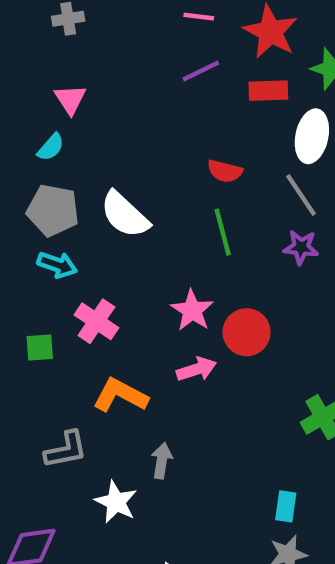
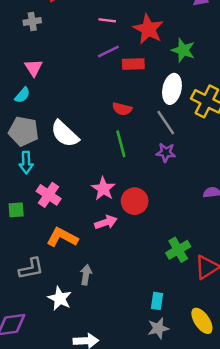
red rectangle: (268, 91) -> (133, 64), moved
cyan arrow: (57, 265) -> (26, 162), turned 70

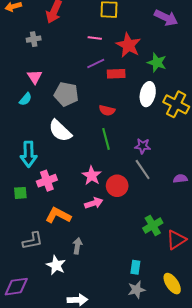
gray line: (166, 123) -> (143, 169), moved
gray pentagon: (24, 131) -> (66, 94), moved
cyan arrow: (26, 162) -> (29, 154), size x1.4
pink cross: (49, 195) -> (47, 181), turned 36

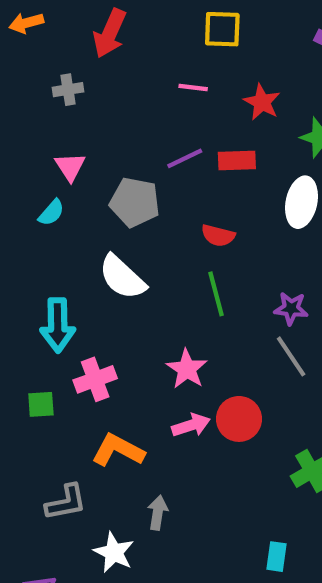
red star: (128, 45) -> (262, 102), size x0.7
purple line: (96, 64) -> (185, 158), moved
red circle: (117, 186) -> (239, 419), moved

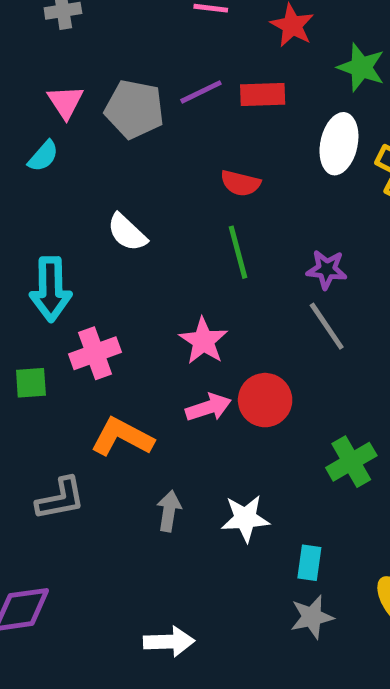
gray pentagon: (135, 202) -> (134, 109), moved
white semicircle: (122, 277) -> (127, 232), size x0.7
white star: (114, 552) -> (245, 518), moved, turned -30

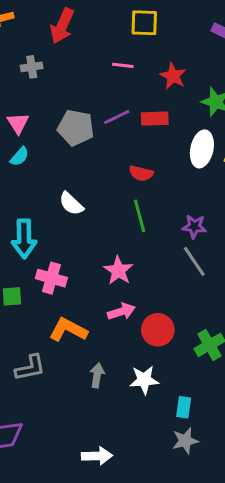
pink triangle: (65, 102) -> (18, 123), moved
pink cross: (95, 353) -> (51, 278), turned 36
red circle: (265, 400) -> (158, 330), moved

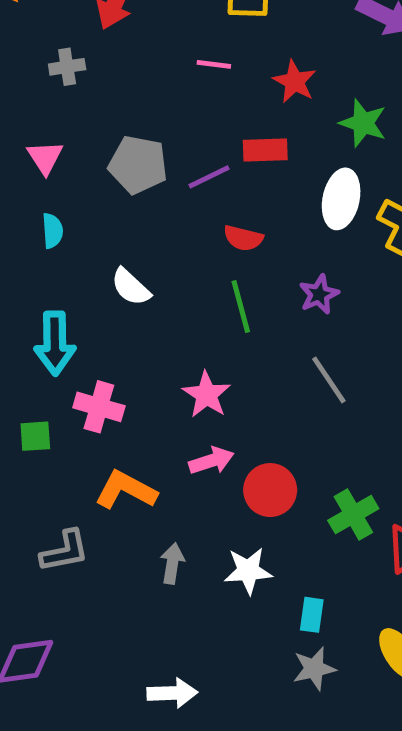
purple line: (117, 117) -> (209, 177), moved
cyan semicircle: (20, 157) -> (52, 231), moved, turned -45
purple star: (194, 226) -> (319, 294), moved, turned -30

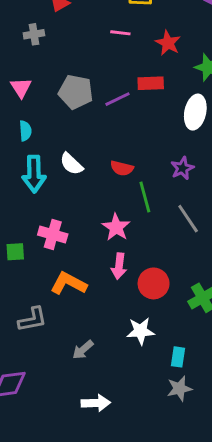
red semicircle: (243, 238) -> (122, 168), moved
green line: (241, 307) -> (145, 197), moved
cyan arrow: (55, 343) -> (34, 174), moved
pink arrow: (211, 461) -> (119, 266), turned 115
gray arrow: (172, 563) -> (83, 350), moved, turned -140

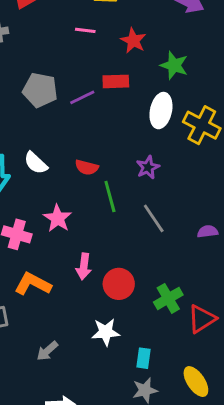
pink star: (116, 227) -> (58, 218), moved

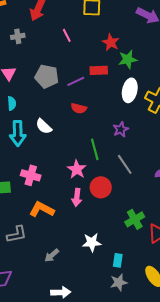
pink line: (85, 30) -> (67, 35), moved, turned 56
green star: (174, 65) -> (128, 59), moved, turned -30
red semicircle: (87, 167) -> (79, 108), moved
pink star: (58, 218) -> (77, 169), moved
red circle: (119, 284) -> (101, 187), moved

